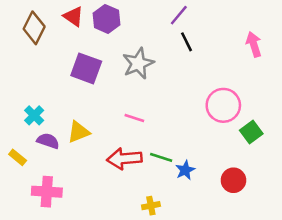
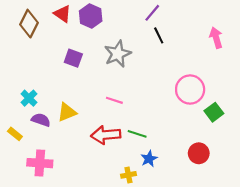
purple square: (86, 68) -> (73, 58), size x0.7
blue star: (185, 170) -> (149, 159), moved

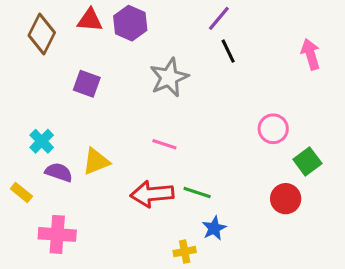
red triangle: (63, 14) -> (90, 20), turned -30
purple square: (73, 58) -> (87, 84), moved
pink circle: (190, 90) -> (273, 129), size x0.7
red circle: (199, 153) -> (286, 199), moved

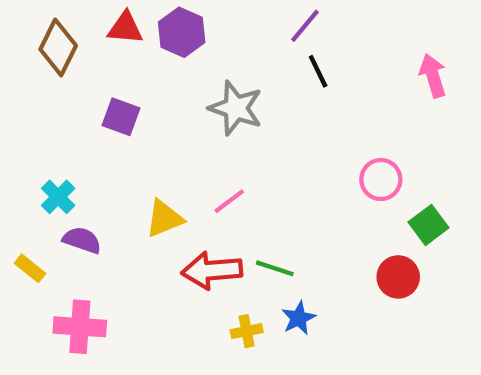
gray star: (169, 77) -> (236, 108), turned -30
pink line: (164, 144) -> (229, 201), turned -55
yellow triangle: (96, 161) -> (164, 218), moved
yellow cross: (185, 252) -> (247, 331), moved

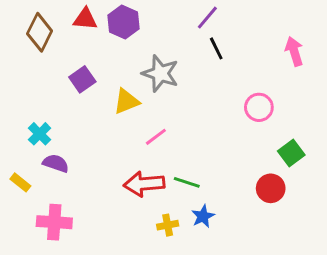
purple square: (121, 117) -> (82, 79), turned 35
pink circle: (381, 180) -> (259, 107), moved
yellow triangle: (164, 218) -> (126, 101), moved

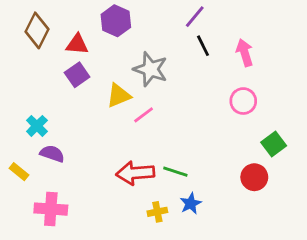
red triangle: (85, 19) -> (77, 44), moved
pink arrow: (294, 51) -> (245, 53), moved
pink line: (156, 137) -> (144, 115), moved

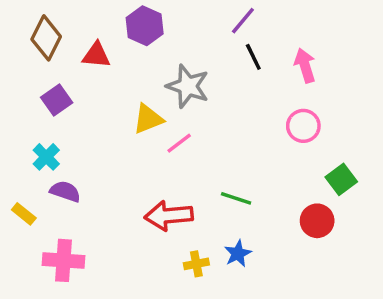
purple square: (77, 75) -> (57, 100), moved
green line: (175, 172) -> (236, 198), moved

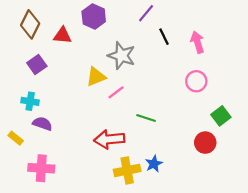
purple line: (243, 21) -> (146, 13), moved
cyan cross: (46, 157) -> (30, 101), turned -36
green line: (236, 198) -> (146, 118), moved
yellow cross: (196, 264) -> (127, 170), size x1.6

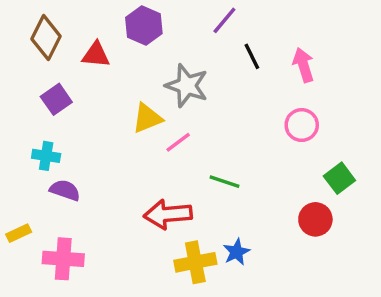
yellow rectangle: (16, 138) -> (19, 233), moved, turned -64

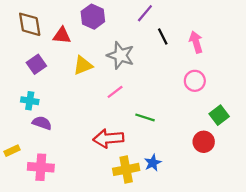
brown diamond: (46, 38) -> (30, 24), turned -36
yellow triangle: (147, 118) -> (83, 65), moved

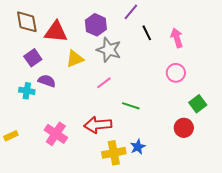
purple hexagon: (93, 17) -> (96, 25), moved
red triangle: (62, 35) -> (56, 32), size x1.4
purple semicircle: (42, 123) -> (47, 81), moved
pink cross: (41, 167) -> (56, 134), moved, turned 30

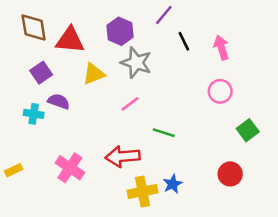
red circle: (184, 128) -> (230, 174), moved

